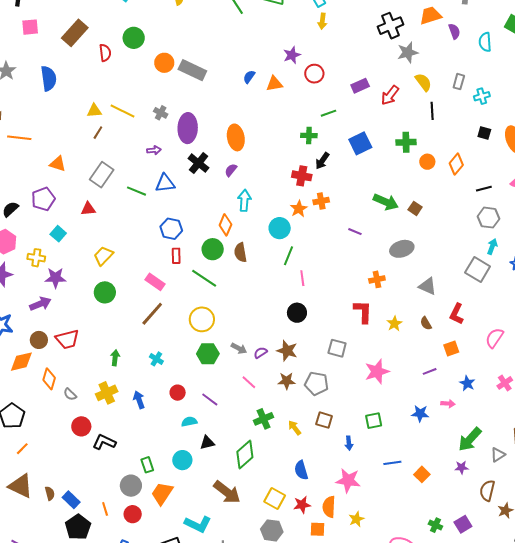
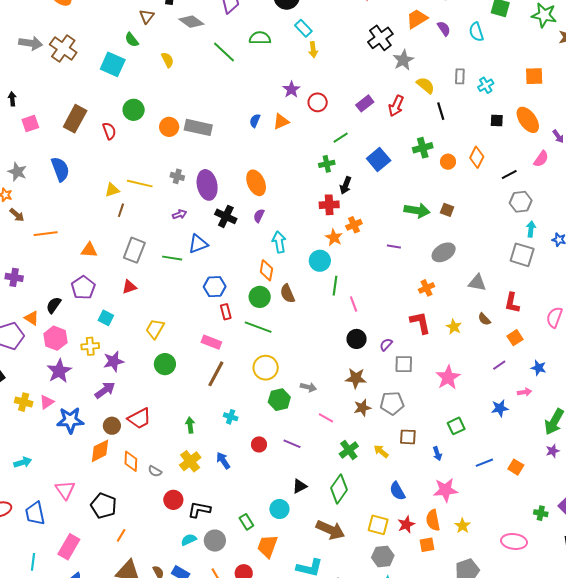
purple semicircle: (261, 353) -> (386, 344), moved
cyan semicircle: (189, 422) -> (189, 540), moved
gray circle: (131, 486) -> (215, 541), moved

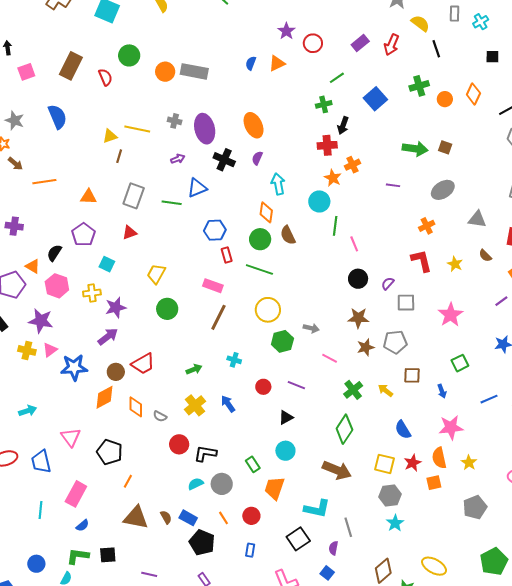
purple star: (59, 371) -> (41, 321), moved, turned -30
green arrow: (190, 425) -> (194, 369), turned 77
black triangle: (300, 486) -> (286, 417), moved

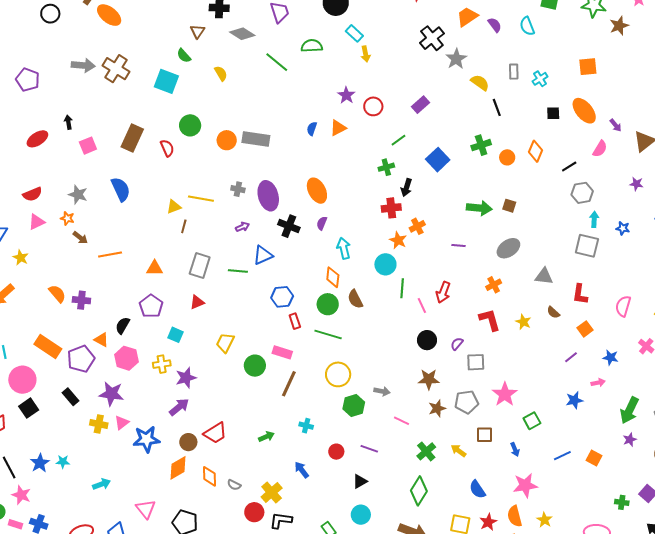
red arrow: (392, 45) -> (443, 292), moved
green circle: (167, 309) -> (255, 366), moved
pink star: (451, 315) -> (505, 394), moved
yellow cross: (195, 405) -> (272, 492), moved

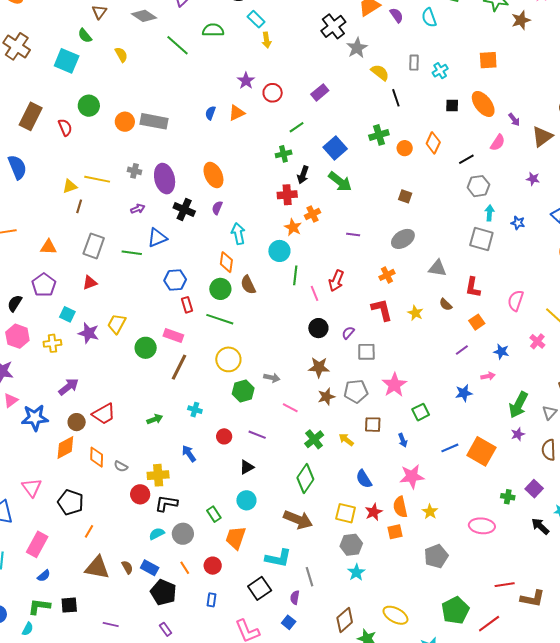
green arrow: (479, 208) -> (340, 182), moved, turned 30
purple star: (186, 378) -> (89, 333), moved, turned 30
orange square: (594, 458) -> (481, 451), size x1.8
yellow cross: (272, 492) -> (158, 475), turned 35

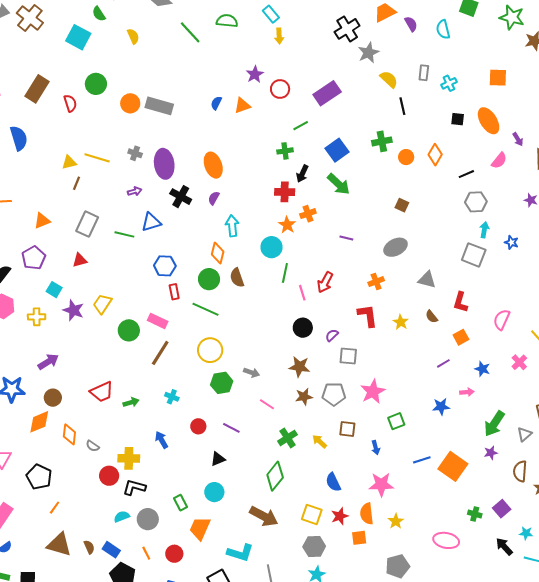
purple rectangle: (320, 92) -> (327, 93), size x1.5
orange triangle: (49, 247) -> (42, 221), turned -30
red trapezoid: (104, 414) -> (102, 392), moved

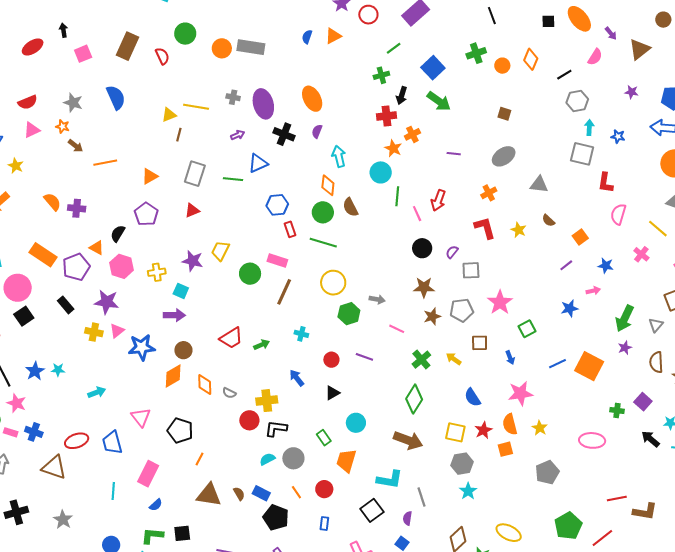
cyan square: (54, 290) -> (181, 291), moved
red L-shape: (460, 302) -> (606, 183), moved
purple arrow: (48, 362) -> (174, 315), turned 40
black triangle: (218, 459) -> (332, 393), moved

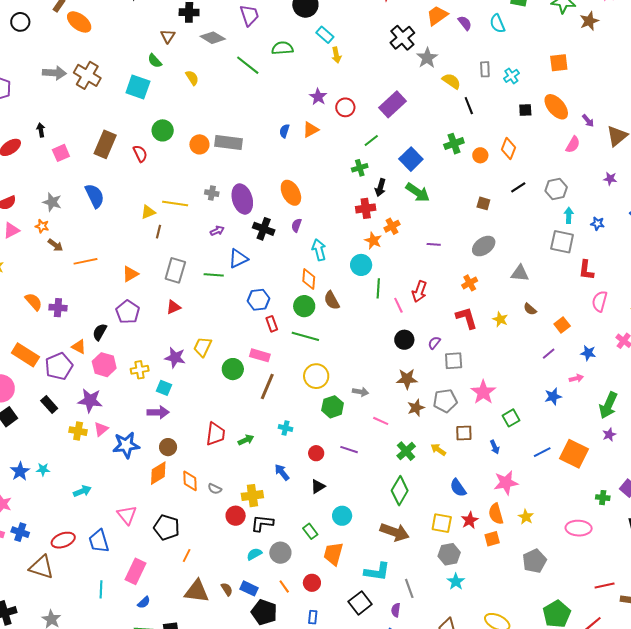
black line: (564, 75) -> (518, 187), moved
red trapezoid: (231, 338) -> (215, 434), turned -50

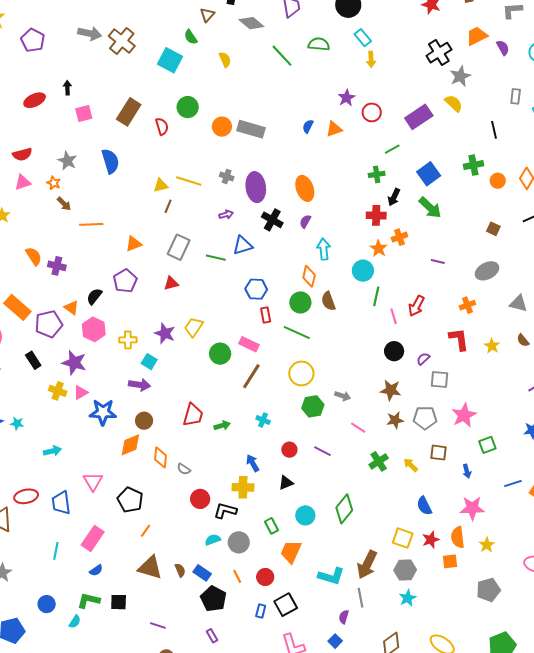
yellow semicircle: (451, 81) -> (454, 103), moved
green diamond: (400, 491) -> (344, 509), moved
yellow cross: (252, 496) -> (243, 487), moved
brown arrow: (395, 532) -> (367, 565), moved, turned 88
black square: (360, 603) -> (286, 605), moved

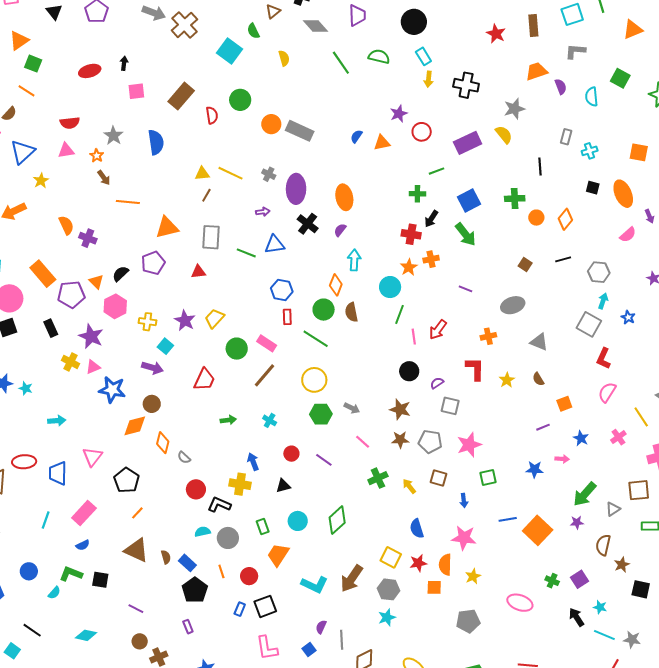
black cross: (439, 53) -> (466, 85), moved, turned 35
orange triangle: (134, 244) -> (167, 227), size x1.4
gray rectangle: (179, 247) -> (211, 237), turned -30
red trapezoid: (193, 415) -> (204, 380), moved
gray line: (361, 598) -> (342, 640), moved

